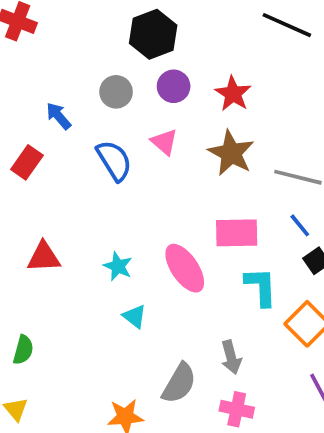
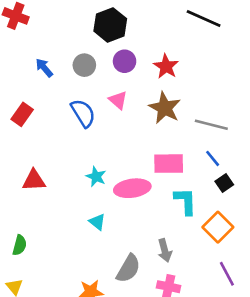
blue arrow: (59, 116) -> (44, 68), moved
cyan star: (118, 266) -> (96, 177), moved
pink ellipse: (185, 268) -> (132, 188), turned -64

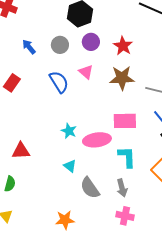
brown star: (165, 108) -> (122, 78), turned -30
red triangle: (34, 180) -> (21, 151), moved
cyan L-shape: (185, 201) -> (127, 157), moved
gray semicircle: (128, 269) -> (90, 188), moved, turned 115

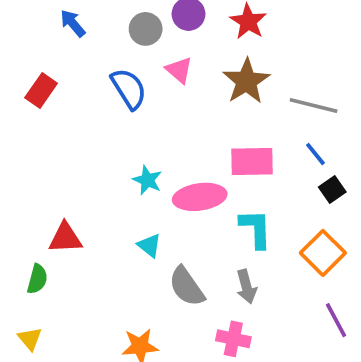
gray circle: (60, 45) -> (146, 29), moved
brown star: (122, 78) -> (246, 81), turned -30
red triangle: (21, 151) -> (65, 238), moved
pink cross: (125, 216) -> (233, 339), moved

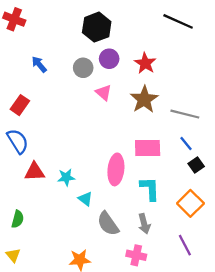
blue semicircle: (129, 89) -> (18, 141), moved
cyan star: (147, 180) -> (66, 177), moved, turned -30
pink ellipse: (200, 197) -> (116, 169), turned -76
red triangle: (65, 238) -> (35, 172), moved
purple line: (336, 320) -> (185, 245), moved

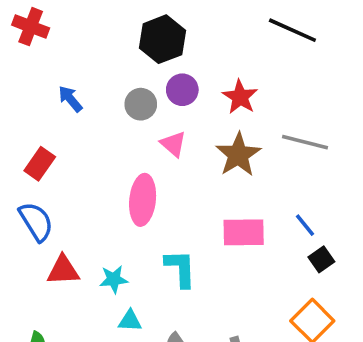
gray line: (185, 114) -> (305, 142), moved
pink ellipse: (116, 169) -> (143, 200), moved
cyan L-shape: (150, 189) -> (180, 268), moved
cyan triangle: (85, 199) -> (130, 321), moved, turned -35

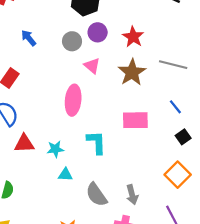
blue line: (305, 225) -> (175, 107), moved

